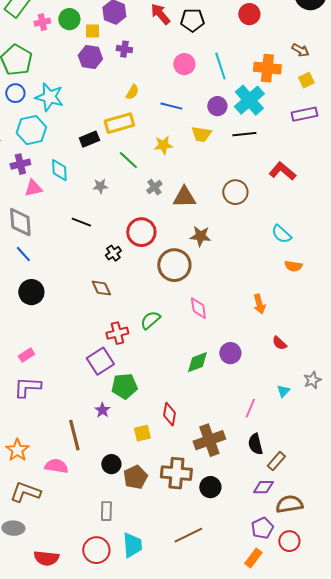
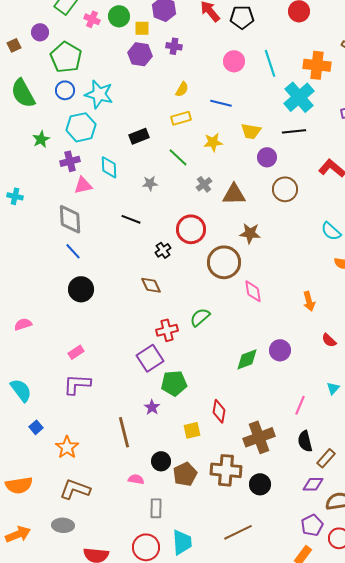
pink cross: (42, 22) -> (92, 19), turned 35
purple circle: (217, 106) -> (267, 157), moved
yellow rectangle: (119, 123) -> (181, 118), moved, size x0.7
pink diamond: (198, 308) -> (253, 291), moved
pink semicircle: (56, 466) -> (136, 479), moved, size x0.7

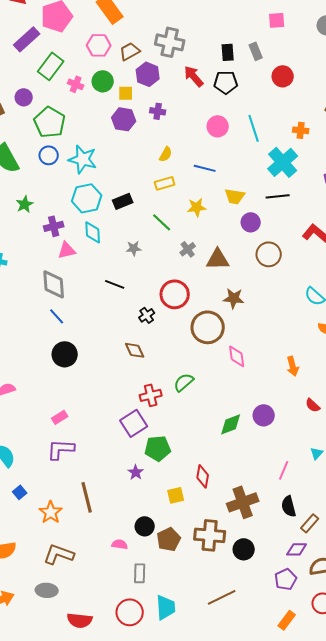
orange cross: (317, 65) -> (301, 130), size x0.6
cyan hexagon: (81, 127) -> (87, 198), moved
brown line: (124, 432) -> (87, 497), moved
purple pentagon: (312, 525) -> (286, 579), moved

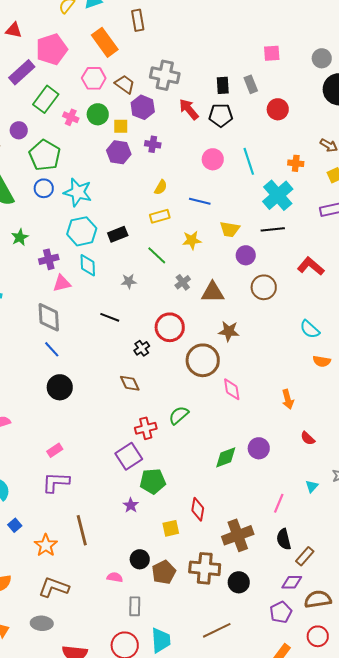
brown trapezoid: (130, 51) -> (125, 84), turned 65

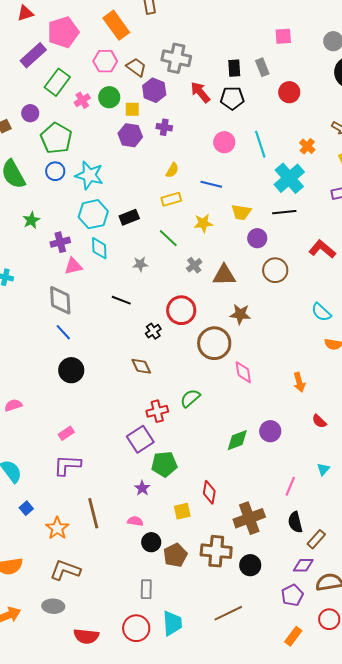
red triangle: (14, 30) -> (25, 13), turned -30
pink cross: (71, 117) -> (82, 100), turned 35
orange cross: (296, 163) -> (307, 146), turned 35
pink semicircle: (115, 577) -> (135, 521), moved

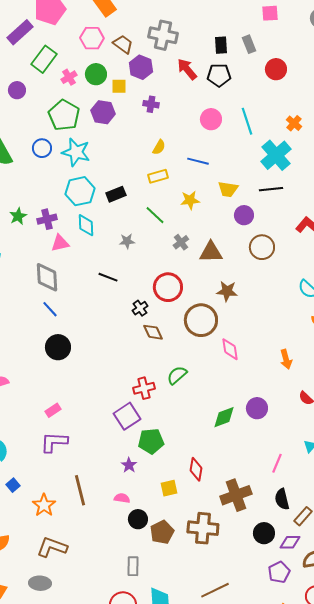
purple hexagon: (130, 135) -> (103, 112), moved
green pentagon: (56, 138) -> (64, 115), moved
green star: (31, 220) -> (18, 216), moved
brown diamond: (141, 366) -> (153, 332), moved
black circle: (250, 565) -> (264, 533), moved

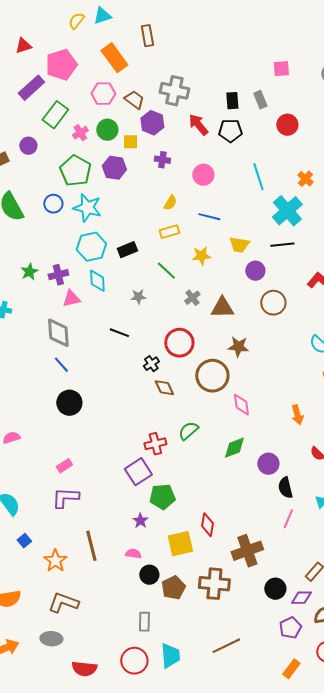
pink circle: (211, 119) -> (203, 175), moved
green diamond: (224, 417) -> (234, 448), moved
yellow square: (169, 488) -> (180, 544), size x1.5
black semicircle: (282, 499) -> (285, 488), moved

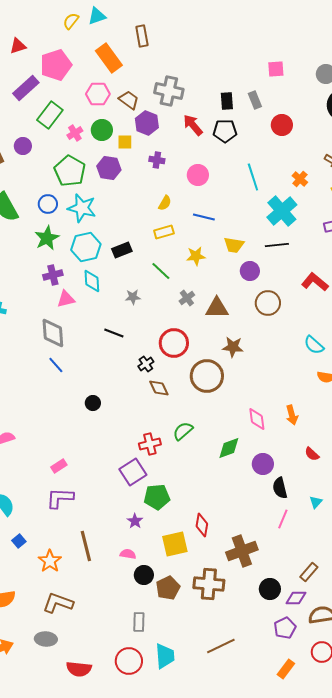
green star: (29, 272) -> (47, 238), moved, size x1.4
black circle: (69, 403) -> (93, 403), moved, size x0.6
pink diamond: (241, 405) -> (257, 419), moved

